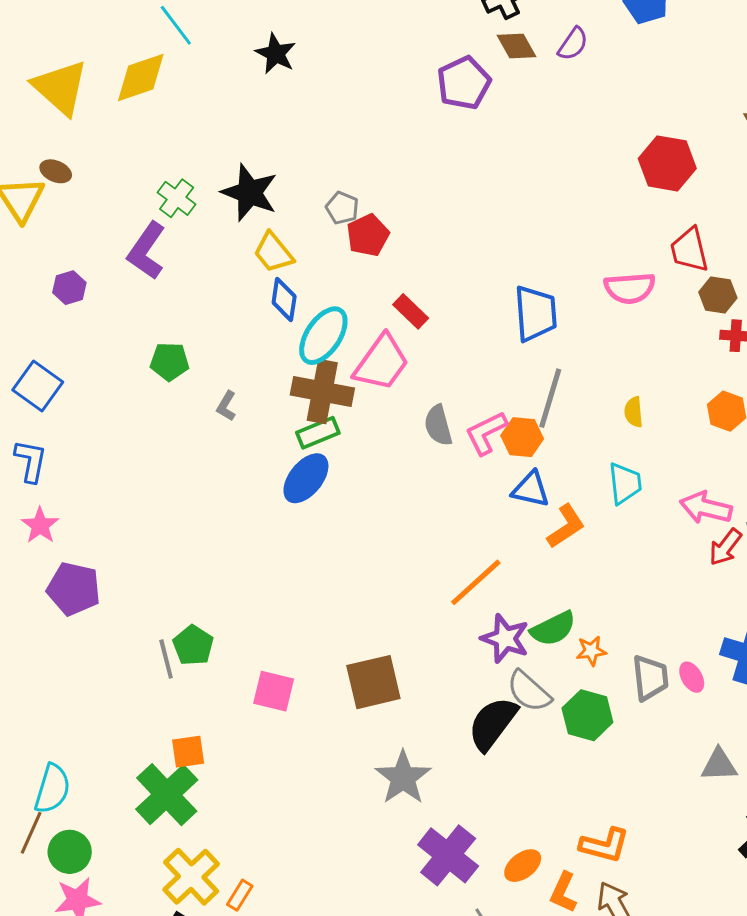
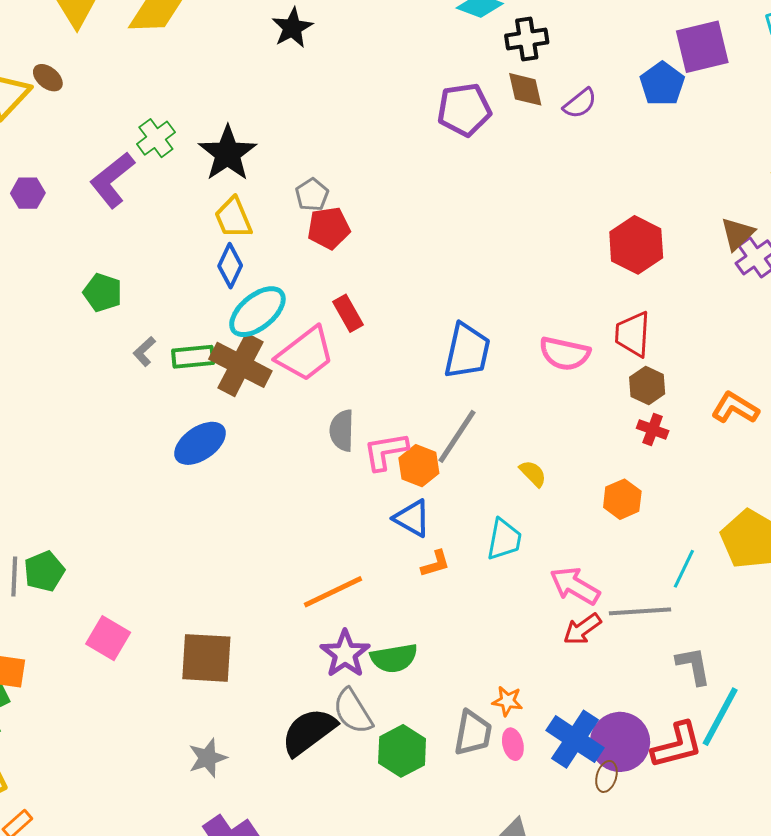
yellow semicircle: (634, 412) -> (533, 473), turned 124
green rectangle: (318, 433) -> (193, 357), moved
orange L-shape: (566, 526) -> (435, 564), size x0.7
orange star: (591, 651) -> (507, 701), moved
gray star: (403, 778) -> (208, 758), size x0.7

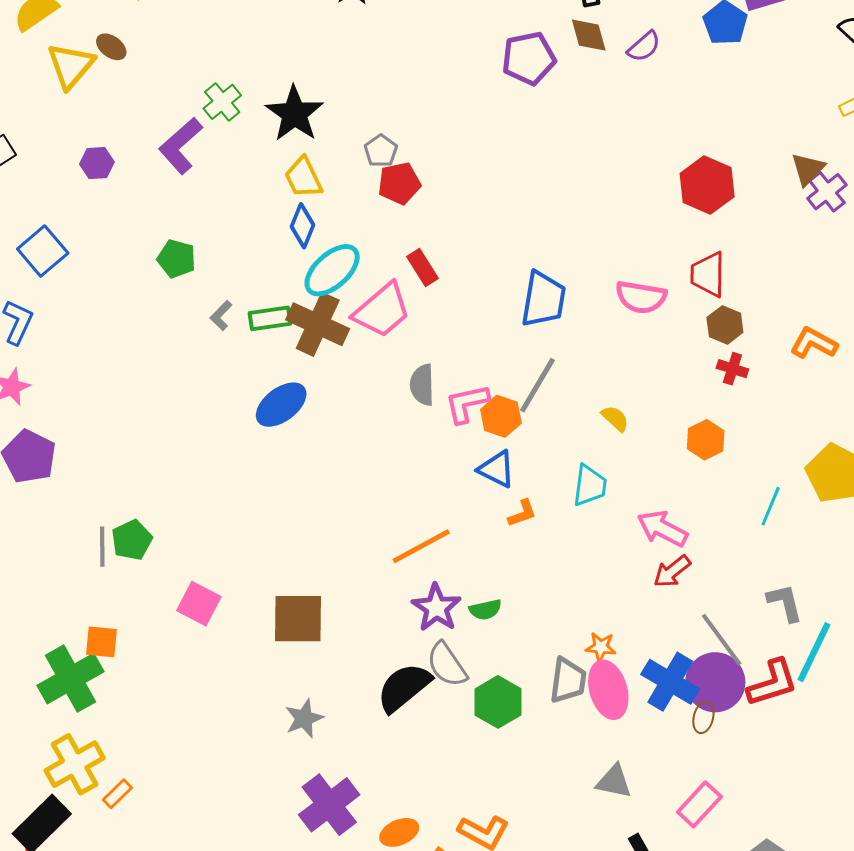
gray line: (640, 611) -> (722, 640), moved, turned 60
green semicircle: (394, 658) -> (485, 610), size x0.7
pink ellipse: (513, 744) -> (608, 690), size x1.8

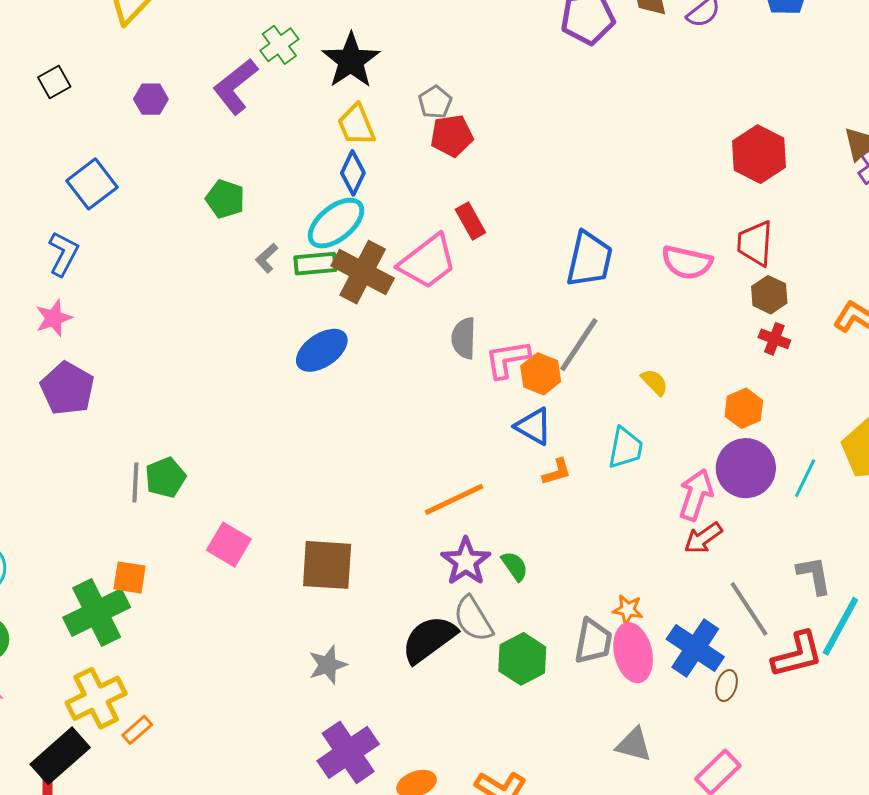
cyan ellipse: (332, 270) -> (336, 223), moved
pink arrow: (662, 529) -> (696, 495), turned 78
green semicircle: (485, 610) -> (515, 566), turned -116
purple circle: (715, 682) -> (746, 468), moved

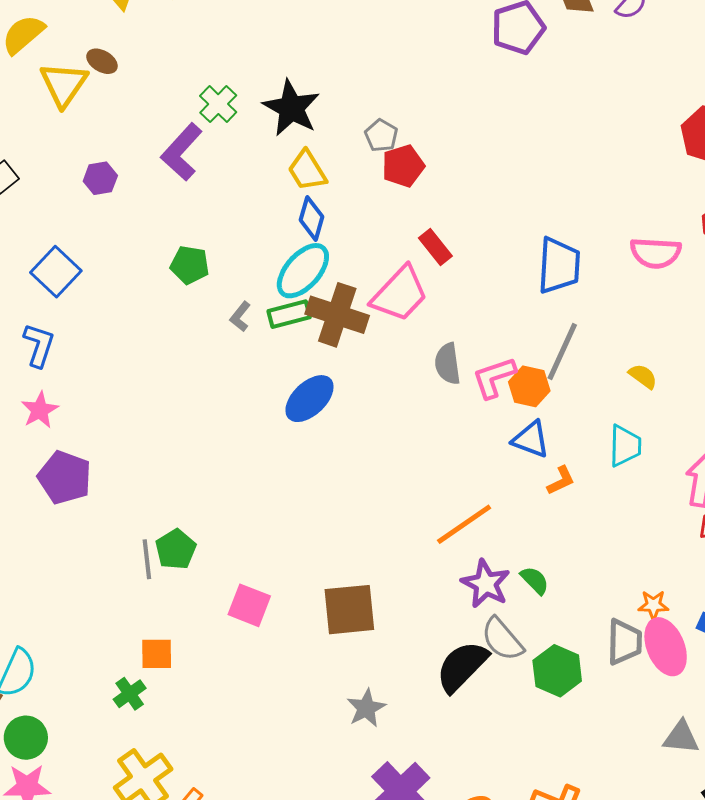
green cross: (97, 612) -> (130, 694), size x0.5

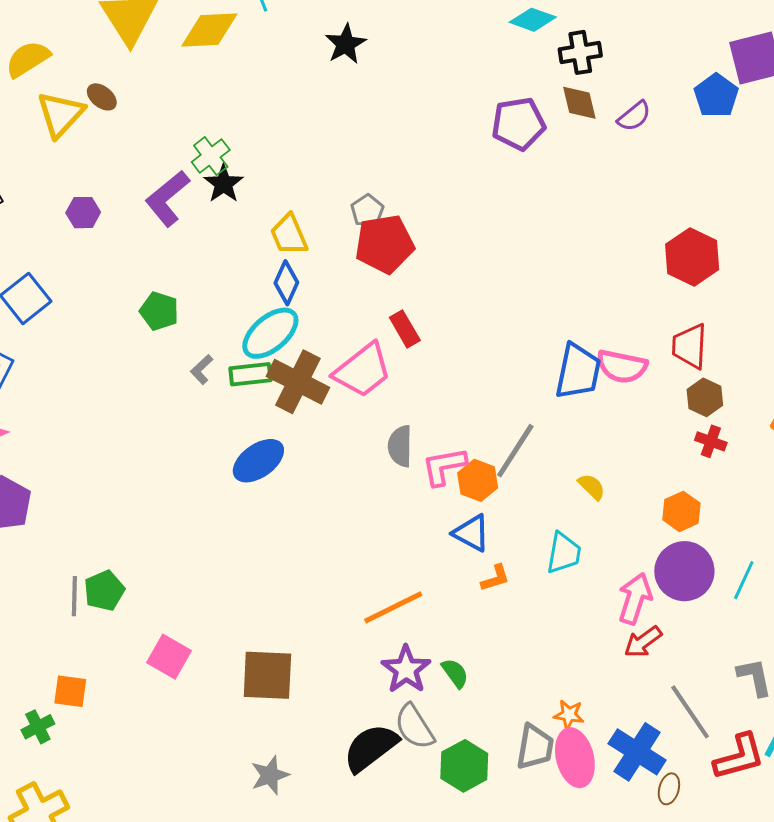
black star: (291, 108) -> (223, 184), moved, size x0.7
red pentagon: (403, 166) -> (385, 244), size x1.4
blue trapezoid: (559, 266) -> (578, 371), moved

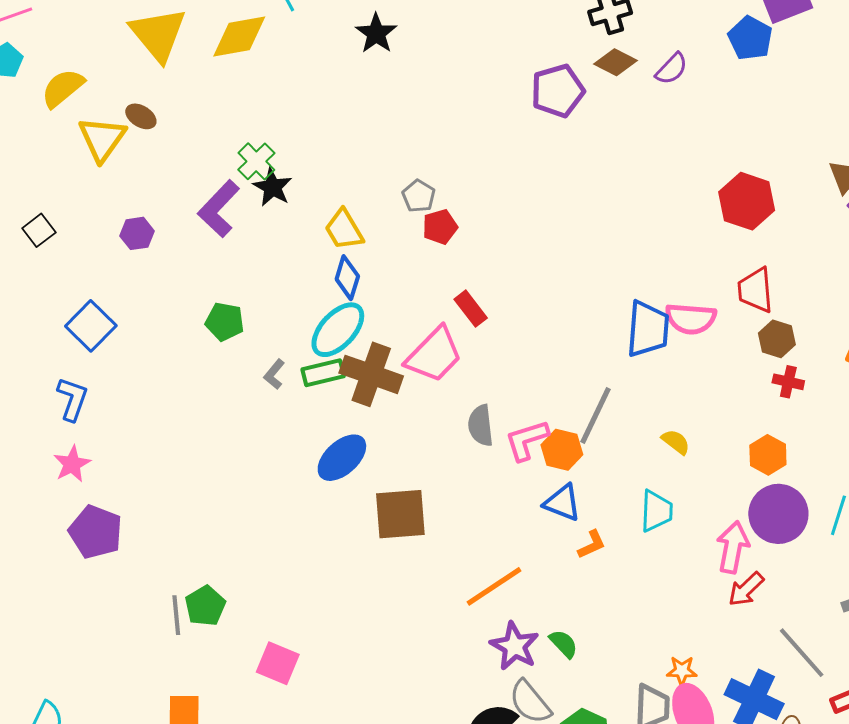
brown diamond: (579, 103) -> (615, 62), turned -42
red pentagon: (385, 244) -> (440, 227), size x0.6
brown square: (267, 675) -> (400, 514), moved

